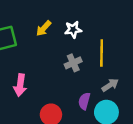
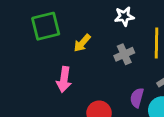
yellow arrow: (44, 28) -> (82, 43), moved

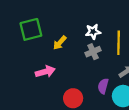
white star: (124, 16) -> (93, 32), moved
pink arrow: (64, 79) -> (45, 72), turned -114

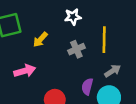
white star: (93, 32) -> (73, 17), moved

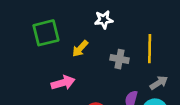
white star: (73, 17) -> (104, 20), moved
gray cross: (76, 49) -> (119, 59), turned 35

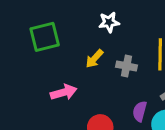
yellow arrow: (80, 49) -> (94, 59), moved

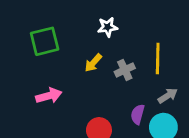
gray cross: (127, 66) -> (125, 70), turned -36
pink arrow: (64, 92) -> (49, 96), moved

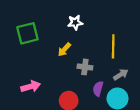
gray cross: (125, 70) -> (85, 67), moved, turned 32
pink arrow: (49, 96) -> (31, 87), moved

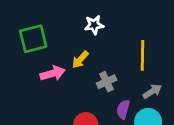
gray cross: (85, 67) -> (107, 82), turned -32
pink arrow: (31, 87) -> (53, 73), moved

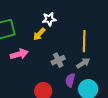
yellow arrow: (80, 60) -> (39, 34), moved
gray arrow: (152, 91) -> (83, 63), moved

